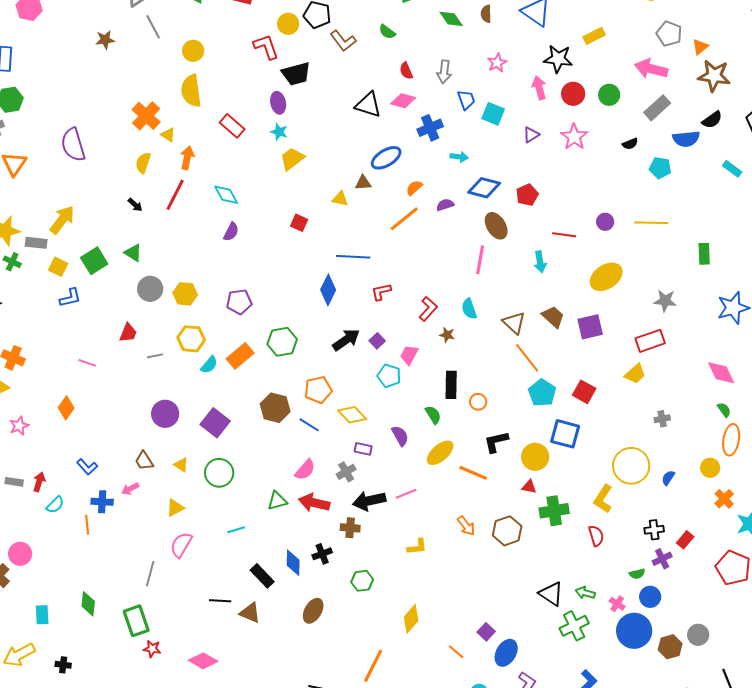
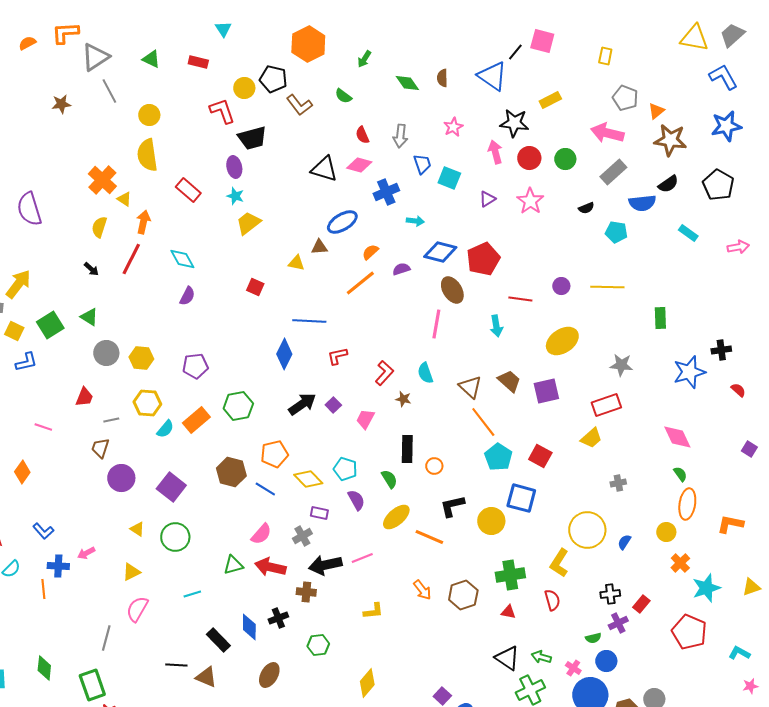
red pentagon: (527, 195) -> (483, 259), size x1.5
cyan pentagon: (389, 376) -> (345, 469), moved
brown trapezoid: (144, 461) -> (100, 448), moved, turned 50
red triangle: (529, 487) -> (508, 612), moved

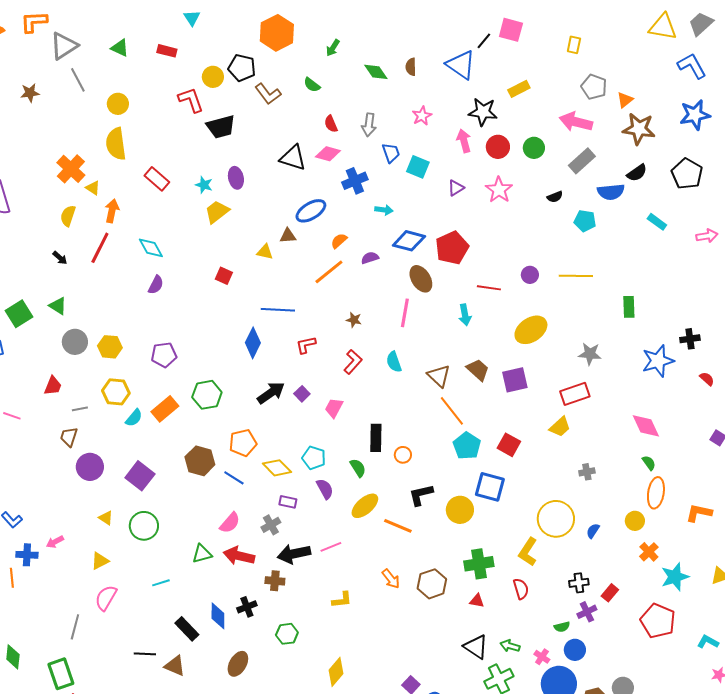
purple ellipse: (234, 167) -> (236, 178), moved
brown star: (403, 399) -> (354, 320), moved

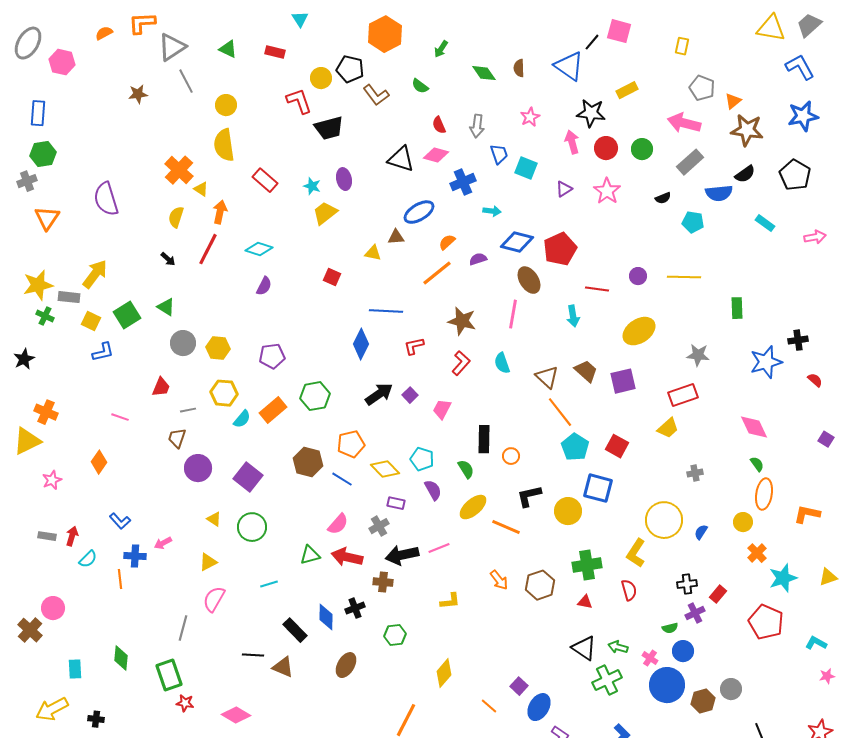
cyan diamond: (151, 248) -> (259, 249), turned -44
brown star: (354, 320) -> (462, 321), size x1.8

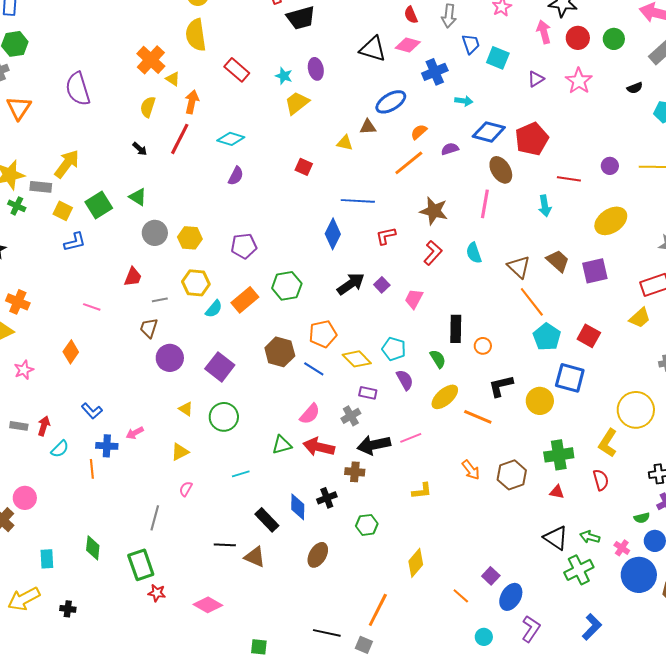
pink semicircle: (214, 599) -> (186, 489), size x0.6

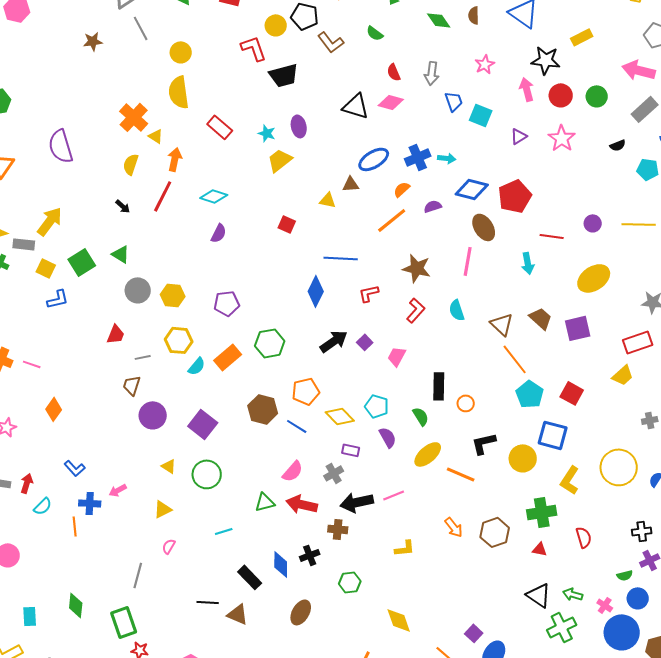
blue cross: (435, 72) -> (418, 157), moved
pink line: (92, 307) -> (32, 364), moved
yellow L-shape: (608, 443) -> (570, 480), moved
yellow diamond: (416, 563) -> (399, 620), turned -60

